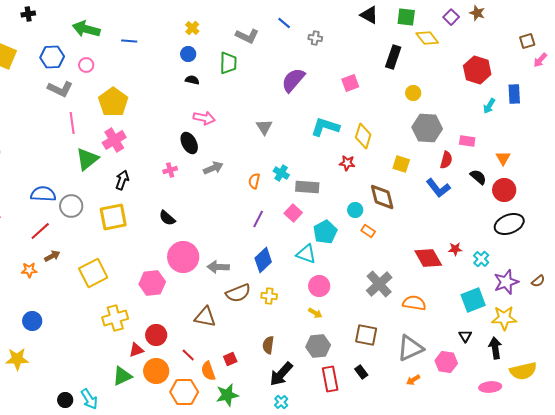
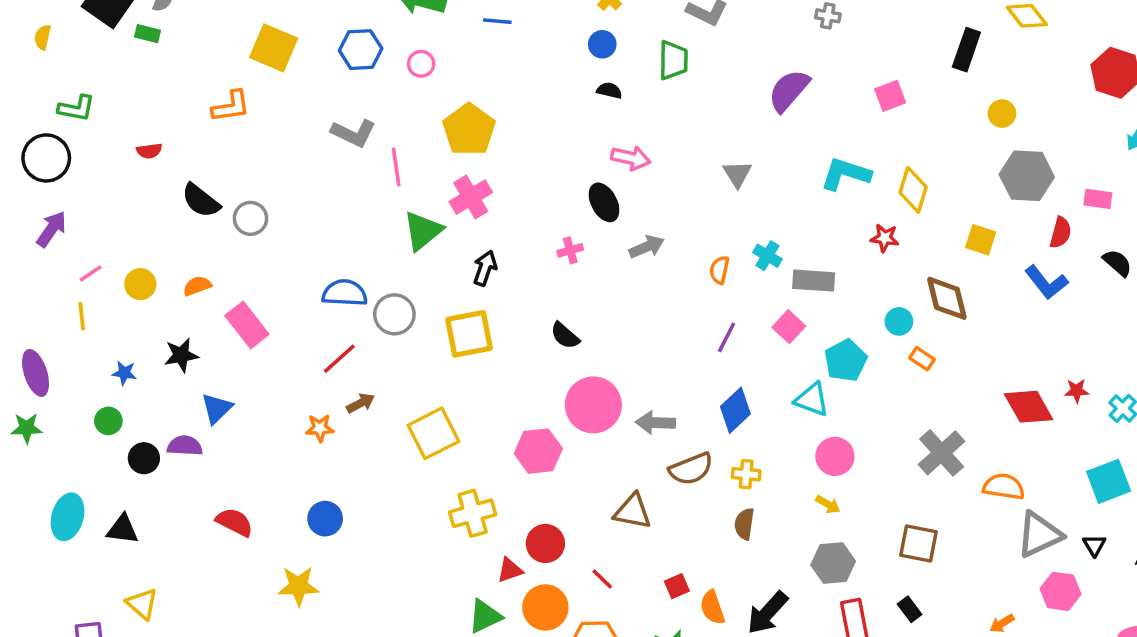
gray L-shape: (60, 89) -> (354, 133), moved
brown semicircle: (268, 345) -> (744, 524), moved
gray triangle: (410, 348) -> (1039, 535), moved
orange semicircle: (208, 371) -> (712, 607), moved

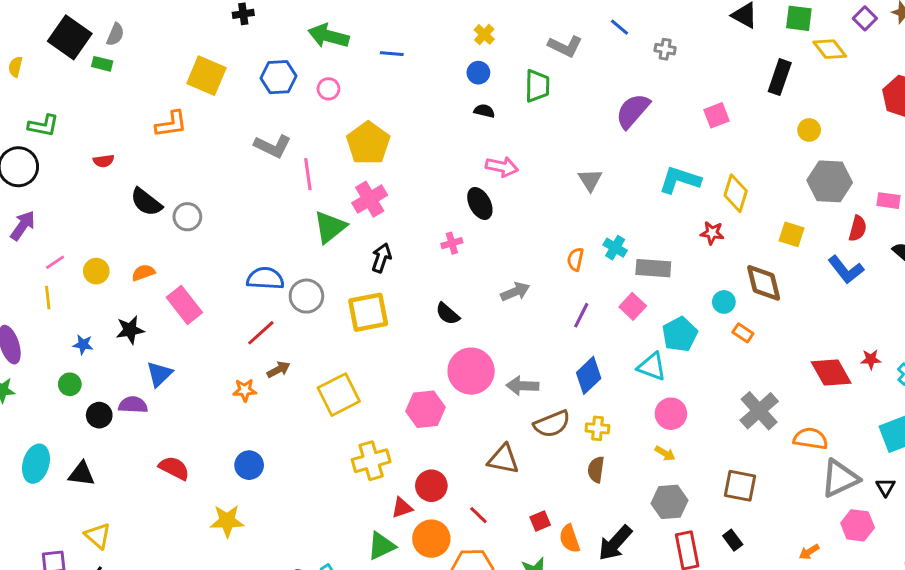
gray arrow: (647, 247) -> (515, 292), moved

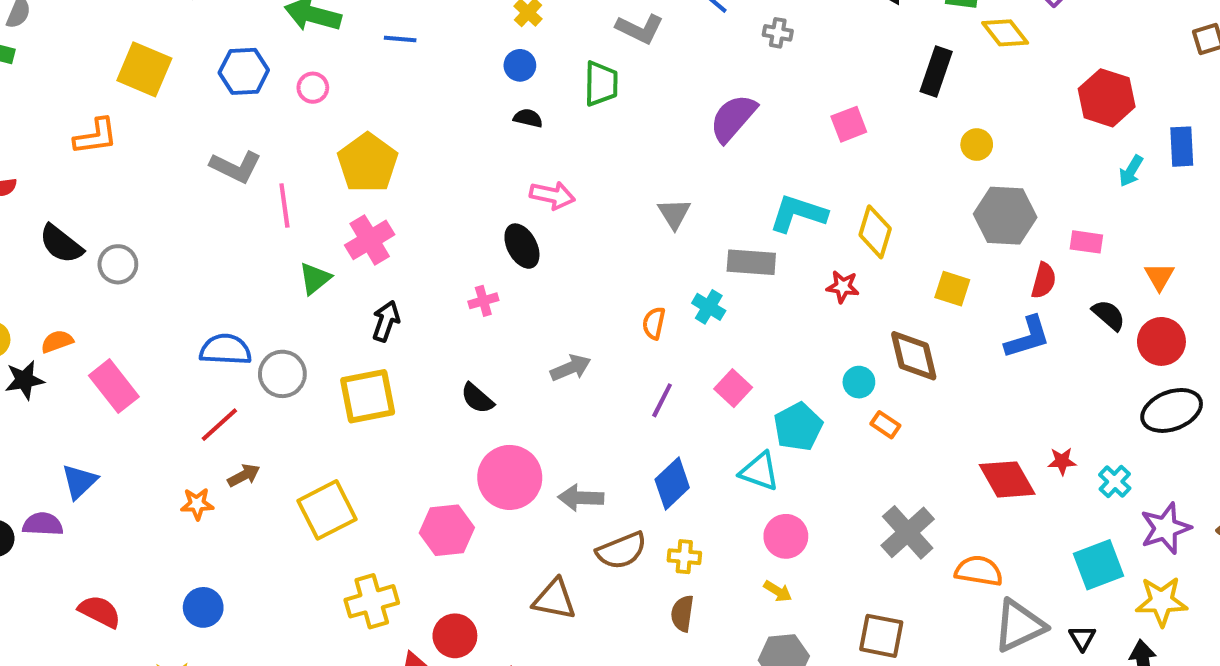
green triangle: (330, 227) -> (315, 279), size x0.7
gray rectangle: (653, 268) -> (751, 262), moved
blue L-shape: (846, 270) -> (1027, 337), turned -69
black star: (130, 330) -> (25, 380), moved

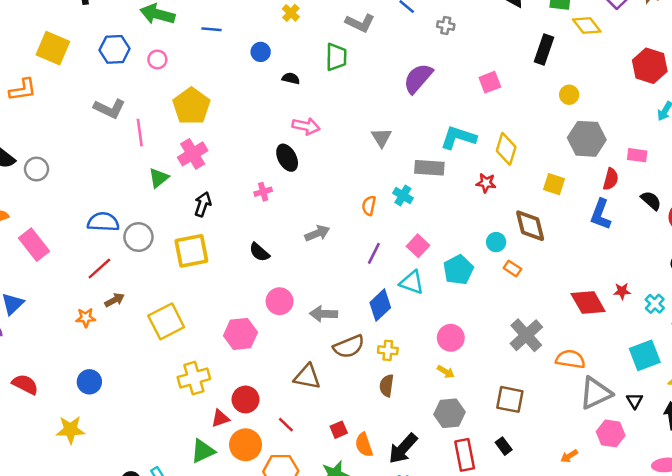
blue circle: (520, 65) -> (261, 52), moved
blue L-shape: (1027, 337) -> (601, 214), turned 128
cyan triangle: (759, 471) -> (412, 282), moved
pink circle: (510, 477) -> (280, 301), size x0.7

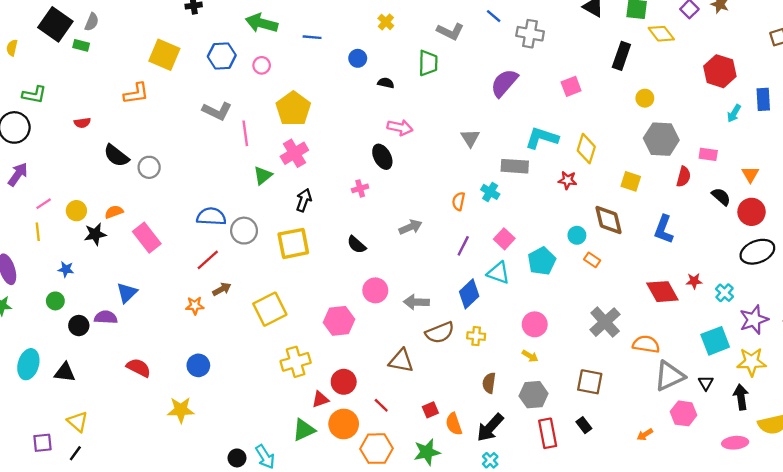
gray cross: (446, 25) -> (530, 34), size x1.6
blue L-shape: (601, 214) -> (664, 229), moved
brown semicircle: (387, 386) -> (489, 383), moved

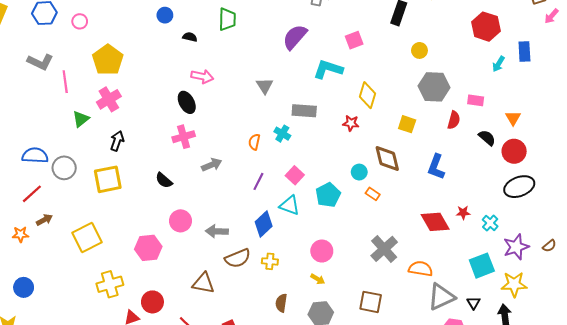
cyan L-shape: (542, 138) -> (328, 69), moved
pink cross: (360, 188) -> (184, 137), moved, size x1.5

